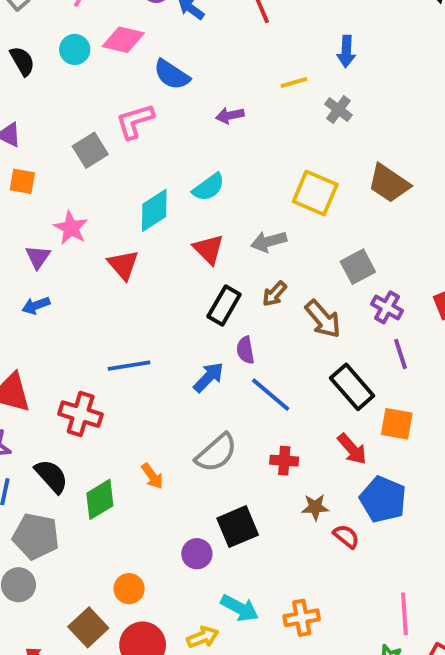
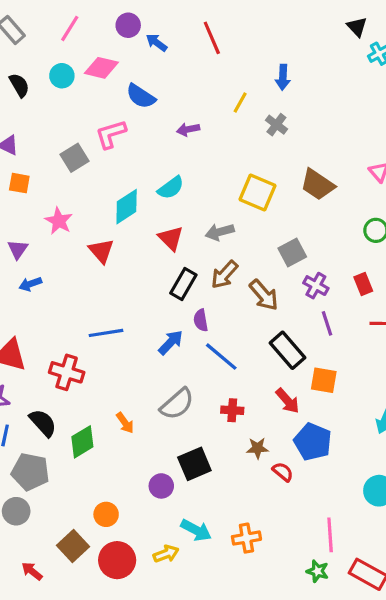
yellow line: (294, 82) -> (240, 103), turned -45
purple triangle: (38, 257) -> (18, 249), moved
brown arrow: (274, 294) -> (224, 275), size x1.4

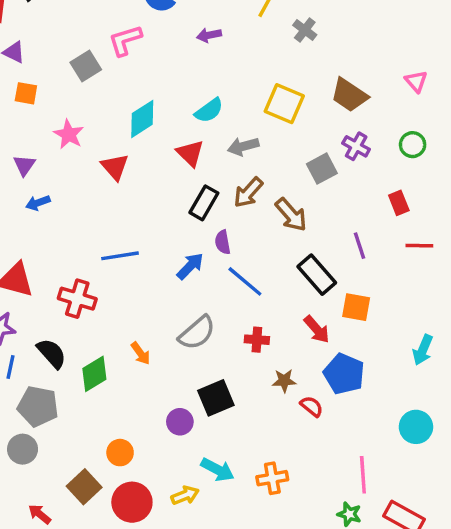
cyan semicircle: (171, 188) -> (209, 110), moved
purple cross: (316, 286) -> (356, 146), moved

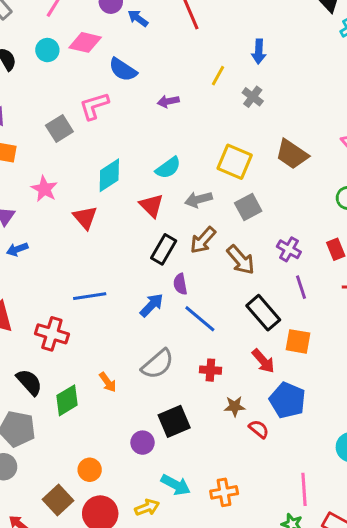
purple cross: (356, 146) -> (289, 249), moved
gray square: (322, 169) -> (248, 207), moved

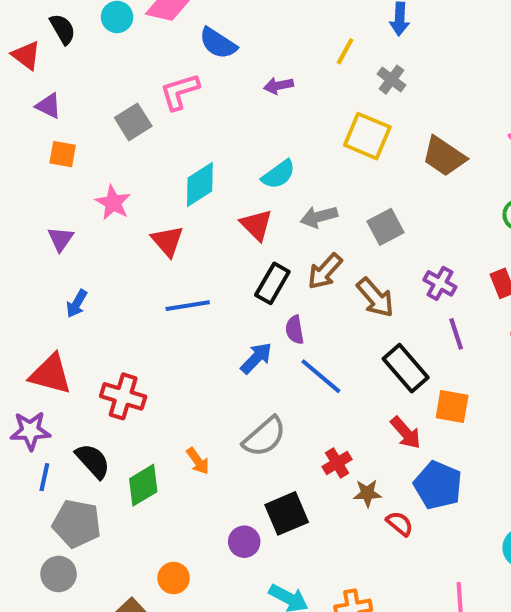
yellow square: (235, 162) -> (367, 136), moved
blue arrow: (17, 249) -> (77, 304), moved, turned -40
blue line: (90, 296) -> (188, 306), moved
red cross: (210, 370) -> (337, 463), moved, turned -35

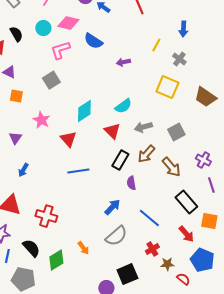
pink L-shape: (180, 92) -> (60, 50), moved
blue arrow: (256, 358) -> (112, 207), moved
blue line: (321, 376) -> (149, 218), moved

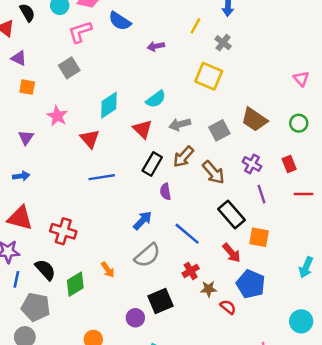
brown trapezoid: (205, 97) -> (254, 120), moved
blue arrow: (23, 170) -> (21, 176), moved, turned -128

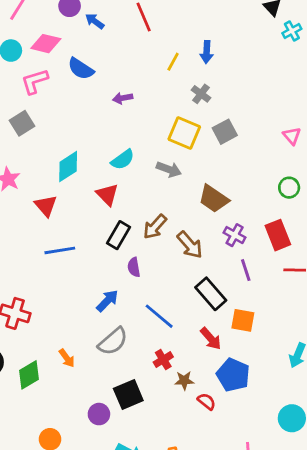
yellow line: (195, 26) -> (173, 62), moved
brown trapezoid: (254, 120) -> (214, 199), moved
gray arrow: (180, 124) -> (169, 169), moved, turned -145
gray square: (219, 130) -> (225, 132), moved
red rectangle: (289, 164) -> (278, 235), size x1.5

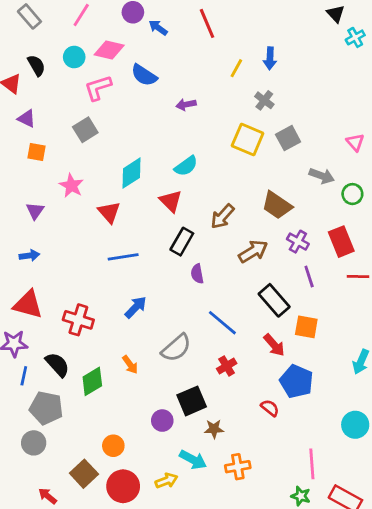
gray arrow: (169, 169) -> (322, 176), moved
brown arrow: (155, 227) -> (222, 216), moved
brown arrow: (190, 245) -> (253, 251), turned -80
blue arrow: (107, 301) -> (136, 307), moved
brown star: (184, 380) -> (214, 429), moved

